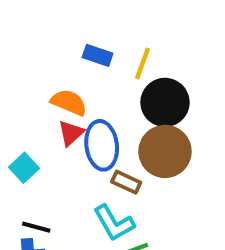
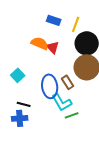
red triangle: (71, 133) -> (53, 47), moved, turned -32
blue ellipse: (102, 145) -> (50, 86), moved
brown rectangle: (126, 182) -> (68, 82), turned 32

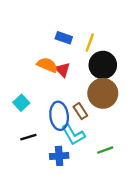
black line: (24, 104) -> (28, 137), turned -32
green line: (72, 115) -> (105, 150), moved
blue cross: (20, 118) -> (59, 156), moved

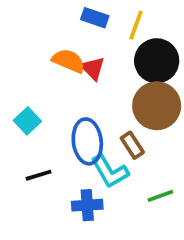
brown rectangle: (80, 111) -> (132, 145), moved

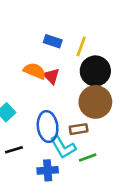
brown rectangle: (132, 145) -> (79, 129), turned -66
green line: (160, 196) -> (88, 157), moved

